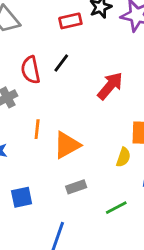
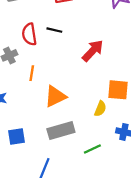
black line: (61, 63) -> (54, 30), turned 63
orange line: (37, 129) -> (32, 73), moved
gray rectangle: (76, 187) -> (61, 131), size x1.6

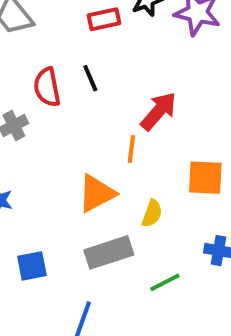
black line: (54, 30) -> (90, 78), turned 56
orange line: (32, 73) -> (131, 149), moved
yellow semicircle: (100, 109) -> (152, 213), moved

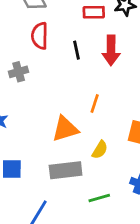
red semicircle: (47, 87) -> (40, 36), moved
red arrow: (159, 111) -> (111, 50), moved, turned 128

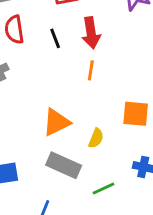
orange line: (95, 104) -> (91, 70), moved
gray rectangle: (66, 170) -> (64, 165), turned 40

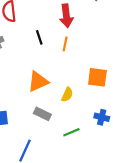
black line: (55, 38) -> (39, 37), moved
gray rectangle: (64, 165) -> (42, 114), size x0.7

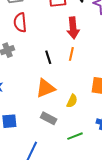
black line: (39, 37) -> (48, 57), moved

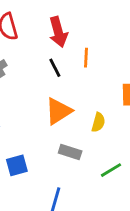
red arrow: (73, 28) -> (58, 32), moved

